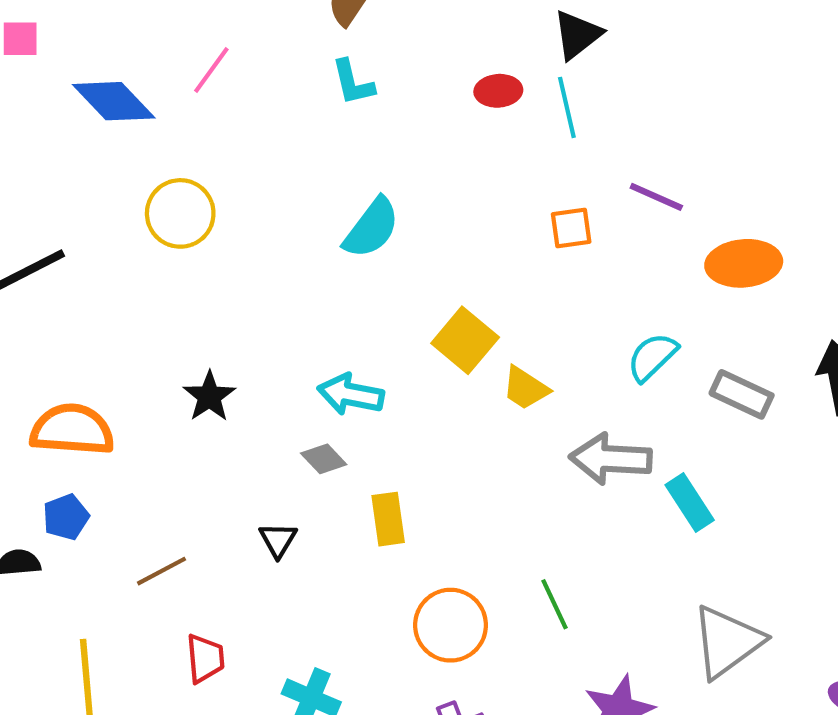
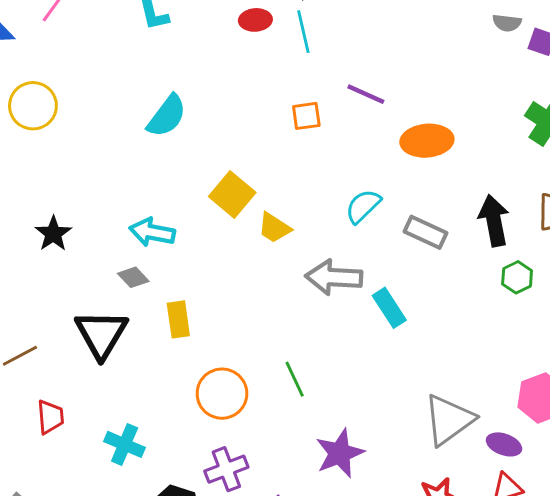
black triangle: (278, 540) -> (101, 334), size x2.0
gray triangle: (727, 642) -> (449, 420), moved

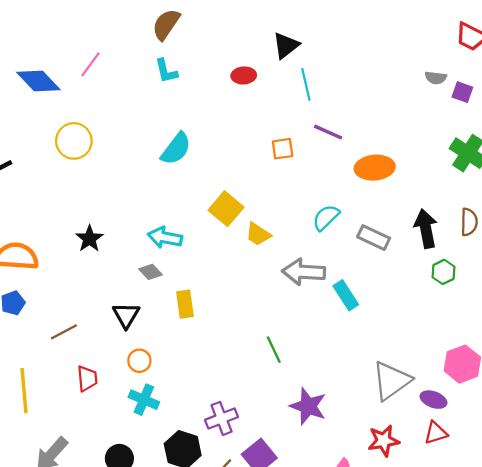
cyan line: (303, 32) -> (306, 84), moved
black triangle: (101, 334) -> (126, 315), size x0.7
orange circle: (222, 394) -> (139, 361), moved, size x0.6
purple star: (340, 453) -> (308, 406), turned -30

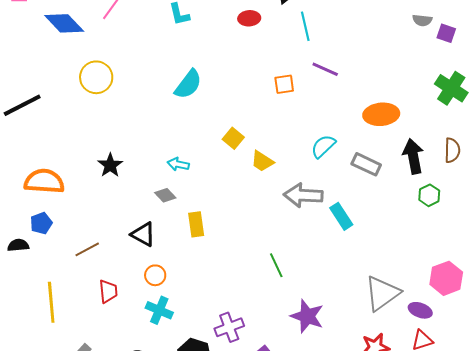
orange ellipse: (375, 168) -> (381, 114), moved
yellow square: (226, 209) -> (233, 138), size x0.7
cyan arrow: (165, 238) -> (178, 164), size x0.7
black triangle: (126, 315) -> (143, 234), turned -32

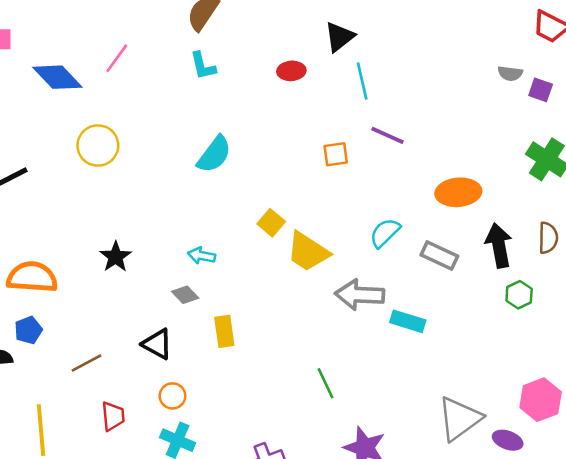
yellow trapezoid: (262, 161) -> (308, 252), size x1.5
cyan rectangle: (341, 216) -> (408, 321), turned -40

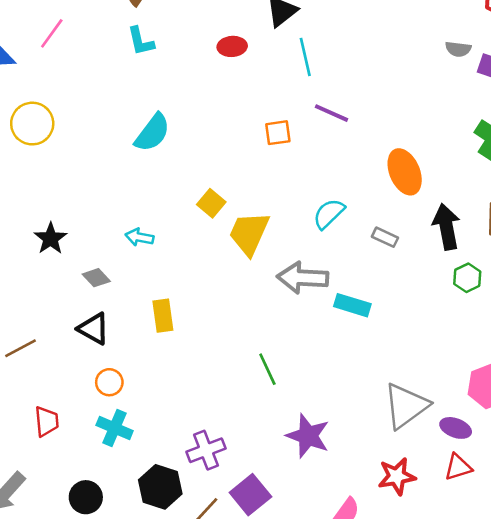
orange ellipse: (458, 192) -> (405, 172), turned 72
yellow trapezoid: (308, 252) -> (249, 233), turned 81
gray rectangle: (439, 256) -> (385, 237), size x0.7
gray diamond: (185, 295) -> (96, 278), moved
red trapezoid: (113, 416) -> (47, 421), moved

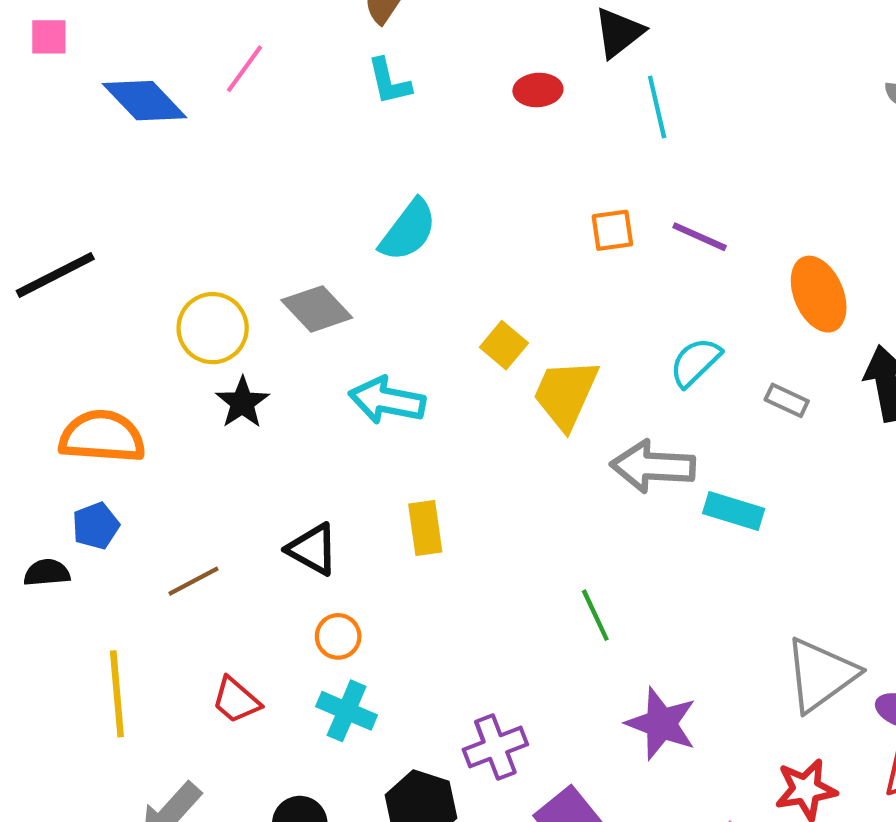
purple line: (331, 113) -> (700, 237), moved
yellow circle: (32, 124) -> (213, 328), moved
cyan arrow: (139, 237) -> (387, 400), size x1.6
gray diamond: (96, 278) -> (317, 309), moved, size x1.5
red trapezoid: (47, 421) -> (236, 700), turned 136

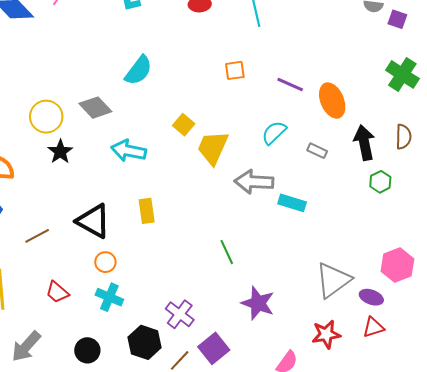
purple line: (700, 237) -> (290, 84), moved
black triangle: (313, 549) -> (93, 221), size x1.4
purple cross: (495, 747) -> (180, 314), turned -32

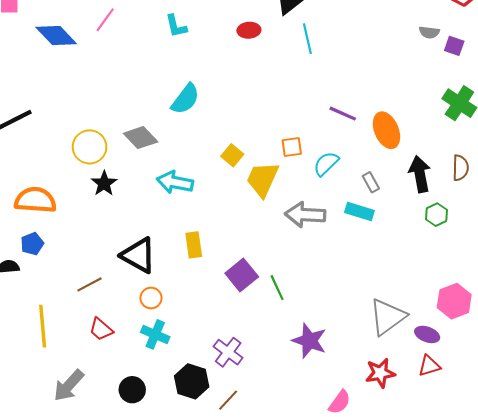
orange square: (235, 70) -> (292, 147), moved
gray rectangle: (317, 151) -> (371, 182), turned 36
cyan rectangle: (292, 203) -> (359, 212), moved
brown line: (37, 236) -> (90, 284), moved
purple square: (214, 348) -> (242, 275), moved

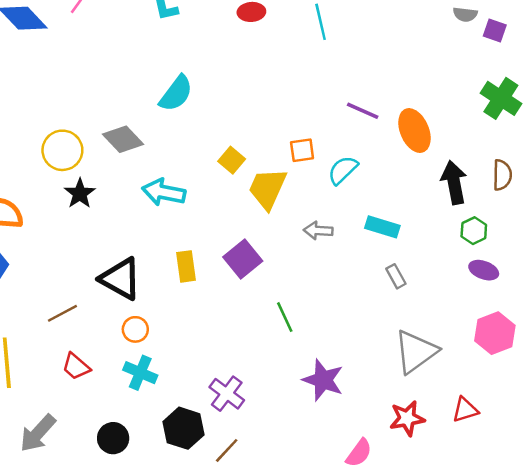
gray rectangle: (371, 182) -> (396, 276), moved
gray arrow: (305, 215) -> (318, 231), size x0.6
purple square: (242, 275) -> (243, 259), moved
purple ellipse: (427, 334) -> (484, 270), moved

